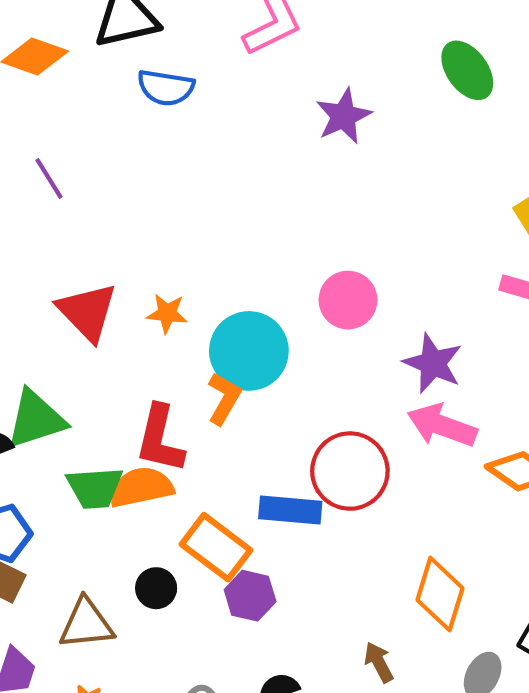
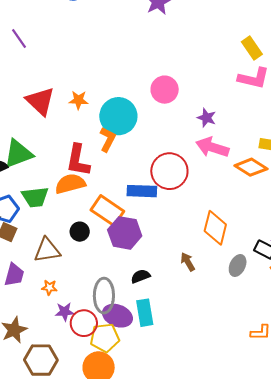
purple star: (433, 363) -> (207, 118), size x0.7
green trapezoid: (95, 488) -> (35, 197), moved
purple hexagon: (250, 596) -> (125, 233), size x1.4

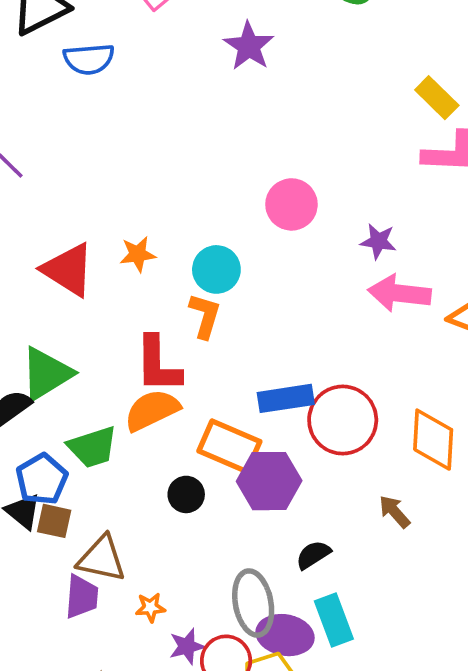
cyan circle: (118, 116) -> (216, 269), size x0.7
red circle: (169, 171) -> (343, 420), moved
brown triangle: (47, 250) -> (102, 559), moved, turned 32

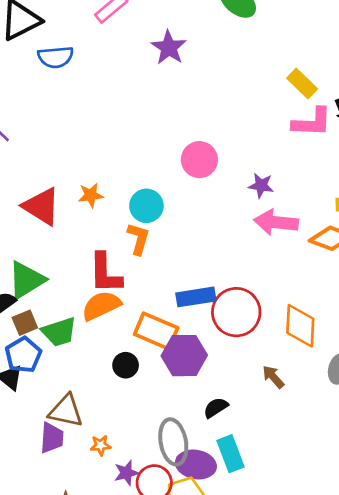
brown square: (54, 521) -> (25, 323), moved, turned -35

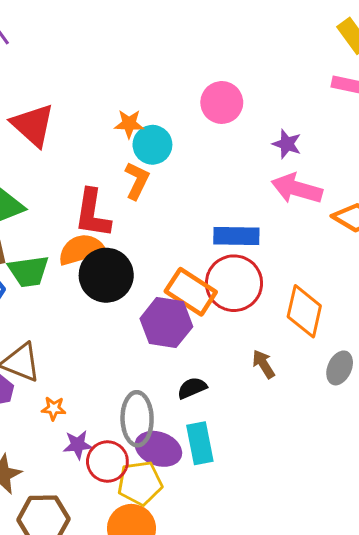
orange star: (91, 195) -> (129, 124), moved
blue rectangle: (196, 297) -> (236, 236), moved
orange rectangle: (156, 331) -> (191, 292), moved
black circle: (126, 365) -> (106, 275), moved, size x1.8

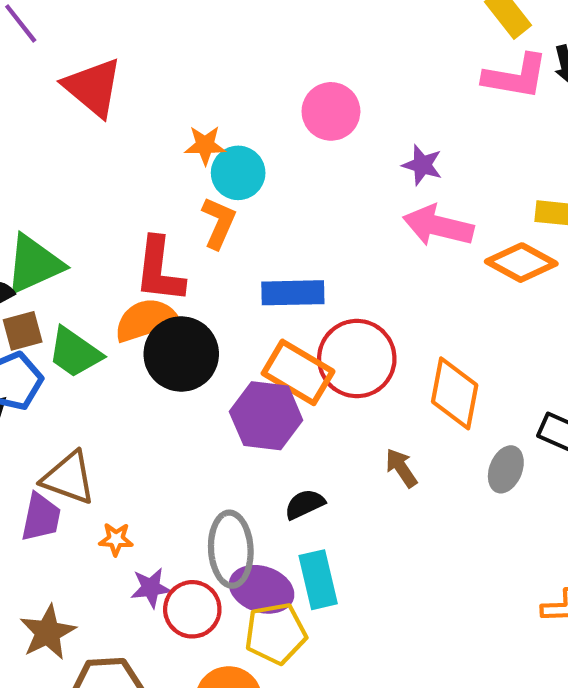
red triangle: (33, 125) -> (93, 87), moved
blue rectangle: (236, 236) -> (293, 293), moved
green trapezoid: (29, 271) -> (75, 353), turned 45
yellow pentagon: (140, 483) -> (276, 633), moved

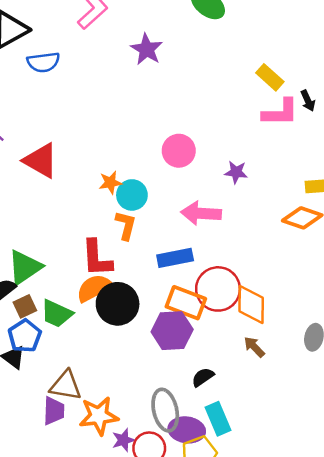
pink arrow: (438, 226) -> (201, 213), moved
orange diamond: (455, 393) -> (251, 304), moved
orange star: (116, 539) -> (99, 416), size x2.0

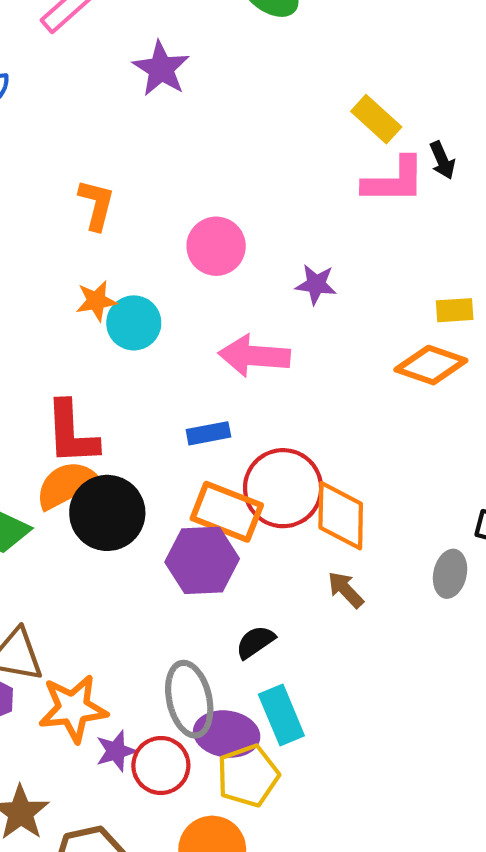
orange L-shape: (126, 225) -> (96, 205), moved
blue rectangle: (175, 258) -> (208, 433), size x0.7

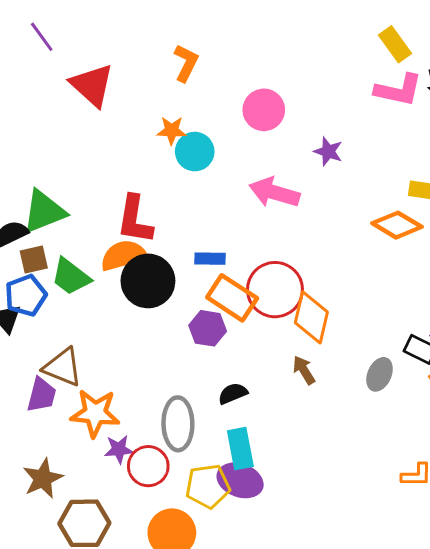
blue rectangle: (208, 433) -> (210, 259), moved
purple hexagon: (202, 560) -> (208, 328), size x0.7
purple ellipse: (227, 734) -> (240, 480), moved

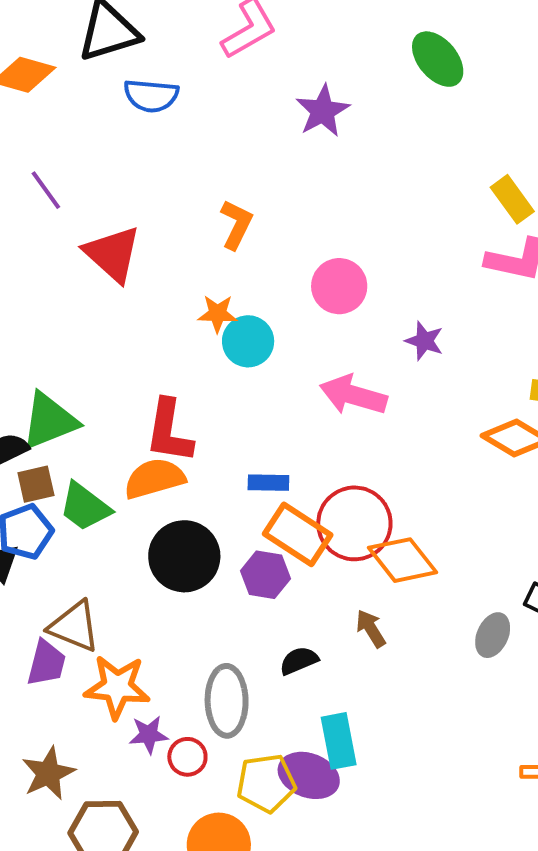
black circle: (148, 281) -> (184, 556), moved
orange diamond: (311, 317) -> (403, 560), turned -51
brown arrow: (304, 370) -> (371, 628), moved
cyan rectangle: (240, 449) -> (339, 741), moved
red circle: (148, 466) -> (187, 757), size x0.7

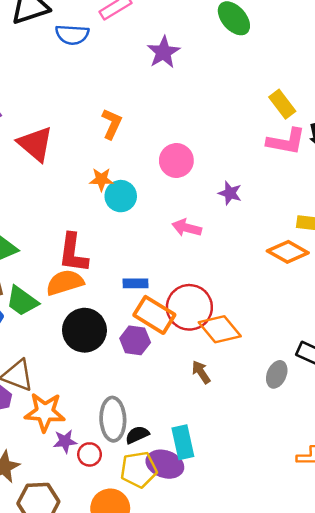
blue semicircle: (151, 96) -> (72, 35), moved
pink arrow: (353, 395) -> (187, 228), size x0.7
black semicircle: (299, 661) -> (137, 435), moved

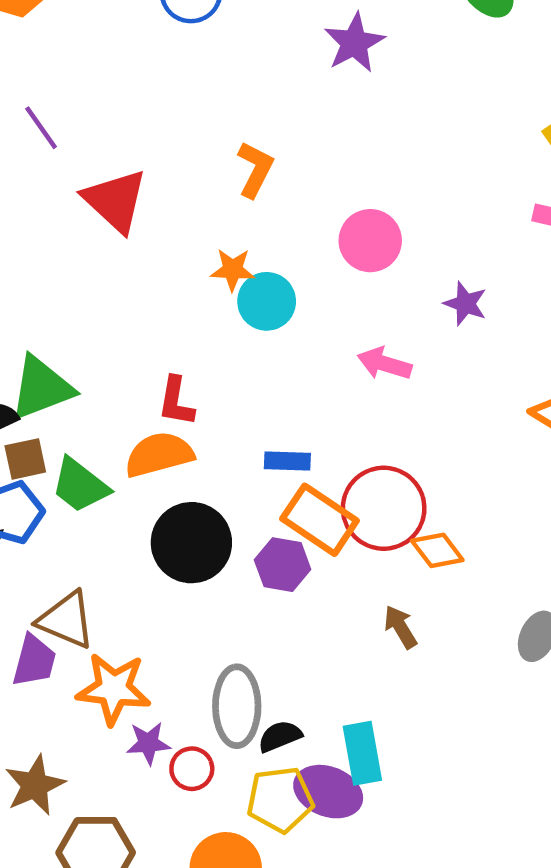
red L-shape: (73, 253) -> (176, 401), size x0.7
orange diamond: (220, 329) -> (437, 550), size x0.7

